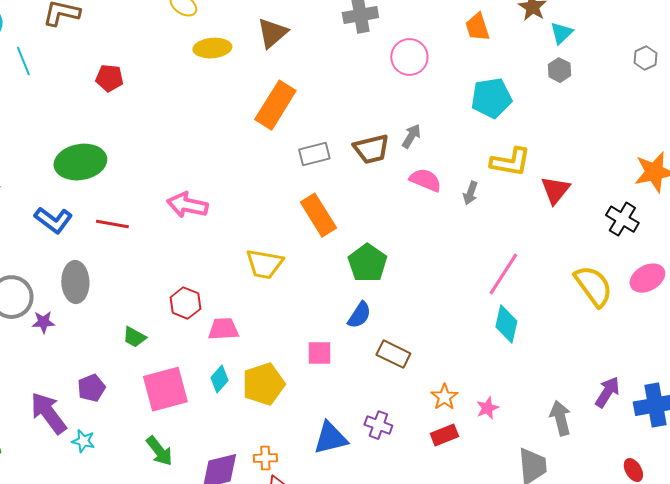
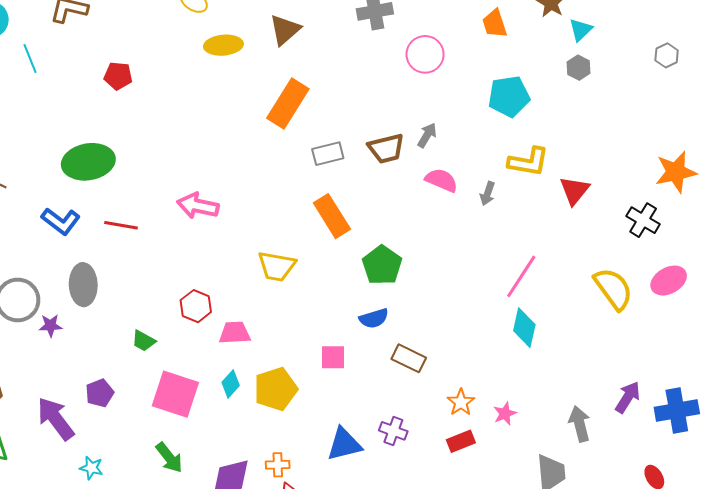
blue semicircle: (359, 315) -> (374, 318), turned 40
pink square: (165, 389) -> (175, 394), turned 33
cyan star: (83, 441) -> (91, 468), moved

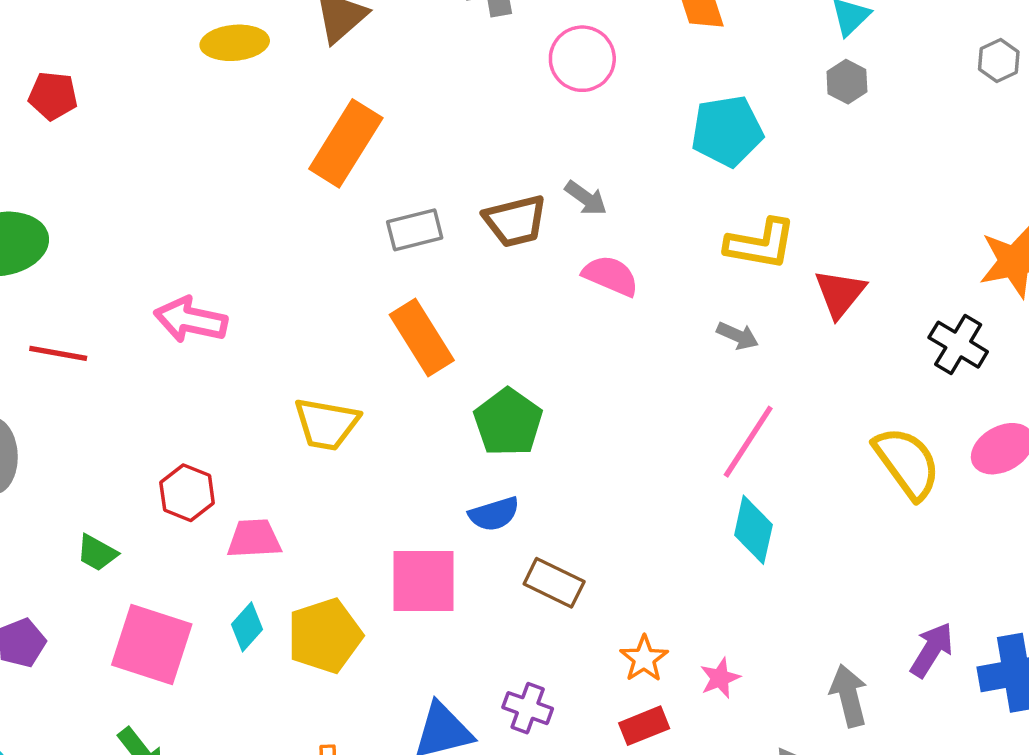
gray arrow: (427, 135) -> (586, 198), turned 95
gray arrow: (487, 194) -> (738, 336), moved, turned -85
pink square: (333, 357) -> (423, 581), size x1.6

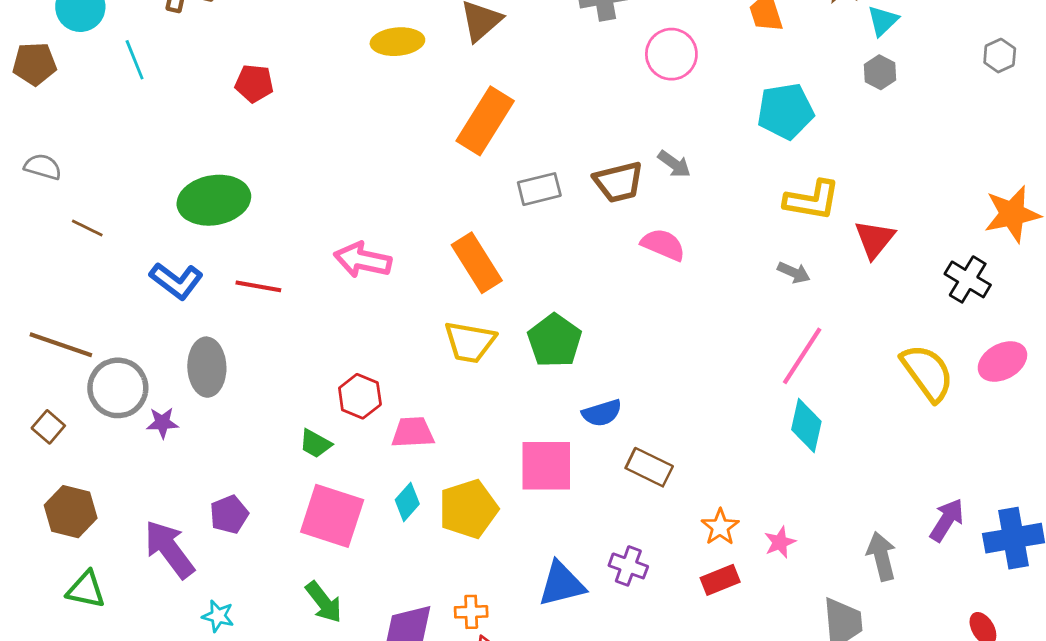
pink semicircle: (611, 276) -> (663, 245), moved
orange rectangle: (422, 337) -> (477, 263), moved
green pentagon: (508, 422) -> (555, 341), moved
green trapezoid: (97, 553) -> (315, 444), moved

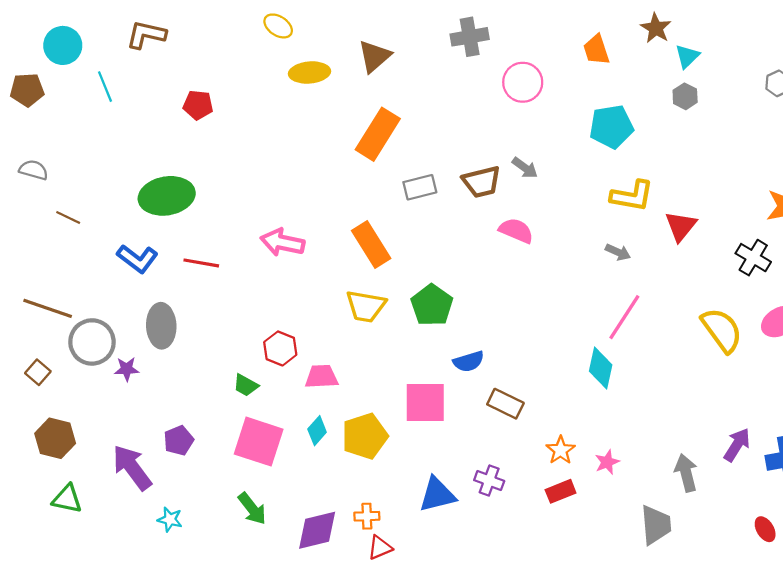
cyan diamond: (806, 425) -> (601, 368), moved

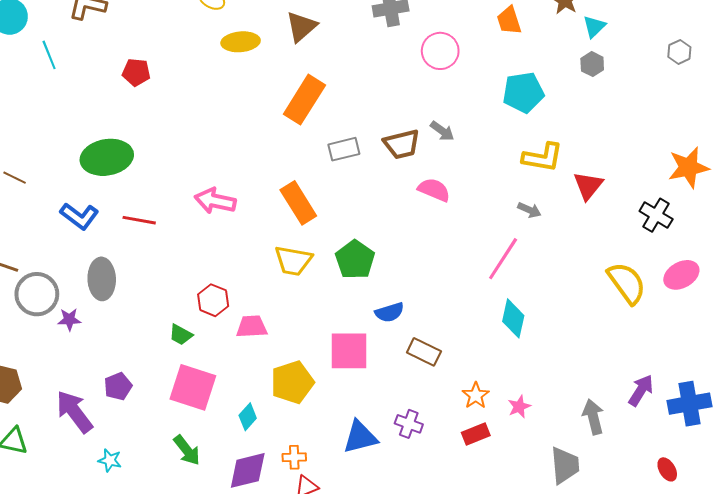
pink line: (624, 317) -> (503, 259), moved
cyan diamond: (317, 431) -> (248, 417), moved

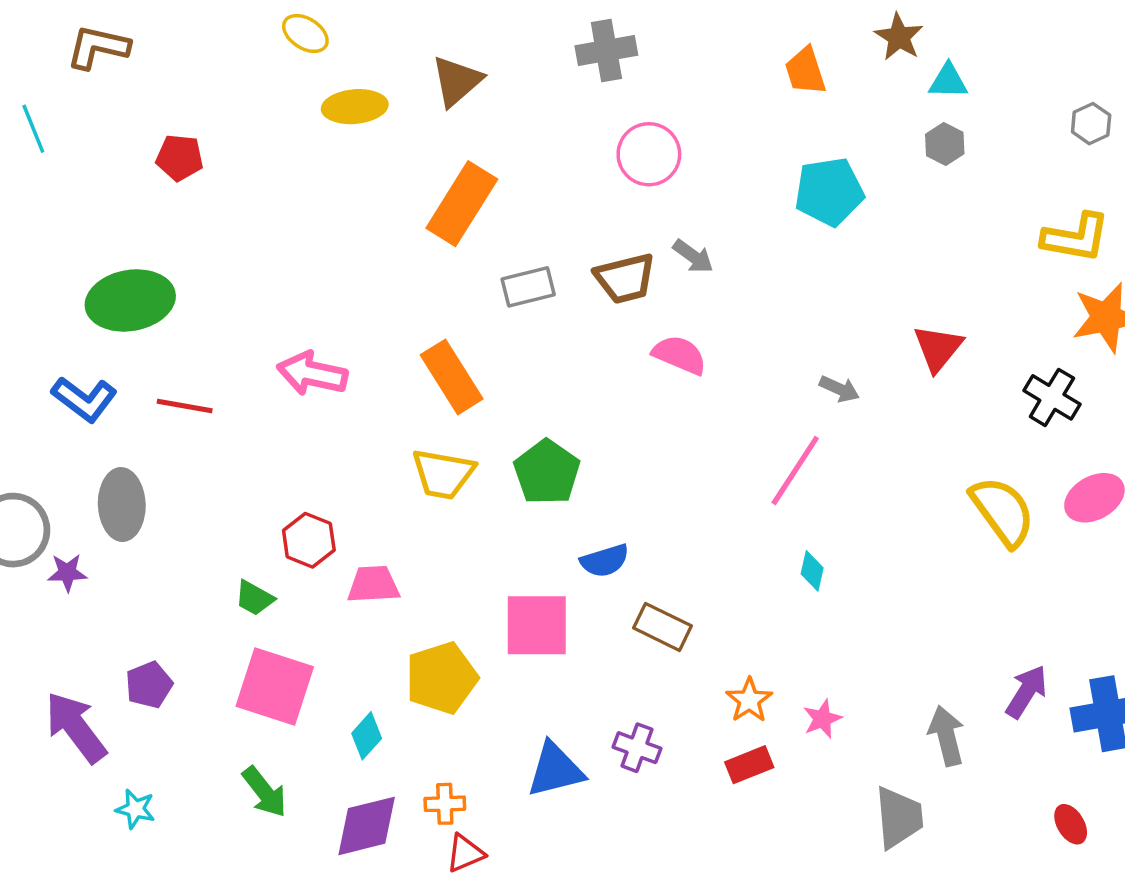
cyan triangle: (594, 27) -> (948, 81), turned 45
pink circle: (440, 51) -> (649, 154), moved
yellow L-shape: (543, 157) -> (1076, 238), moved
cyan diamond: (513, 318) -> (812, 571), size x0.6

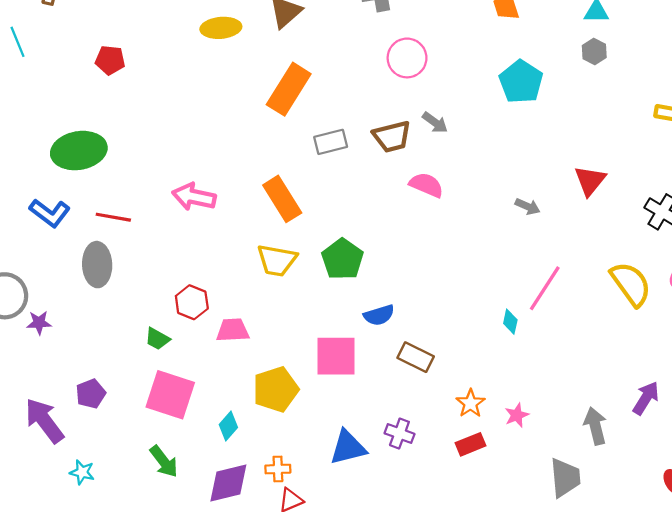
cyan pentagon: (829, 192) -> (521, 82), turned -30
pink line: (795, 471) -> (545, 288), moved
gray ellipse: (122, 505) -> (97, 265), moved

